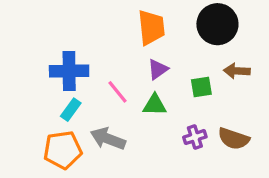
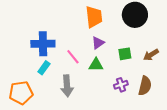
brown arrow: (237, 71) -> (151, 55), moved, turned -35
gray arrow: (108, 139) -> (67, 86), turned -115
brown semicircle: (234, 139) -> (145, 86), turned -96
orange pentagon: (63, 150) -> (21, 93), moved

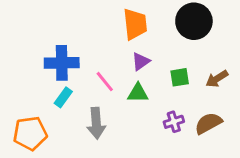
brown semicircle: (145, 86) -> (208, 123), turned -132

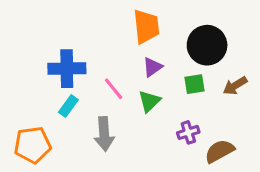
black circle: (194, 21) -> (207, 45), moved
green triangle: (138, 93) -> (149, 101), turned -45
brown semicircle: (208, 123) -> (219, 151), moved

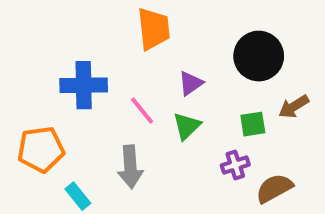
orange trapezoid: (146, 26) -> (154, 29), moved
green square: (195, 84) -> (253, 124), moved
cyan rectangle: (68, 106) -> (78, 196), moved, turned -75
orange pentagon: (33, 145) -> (41, 149), moved

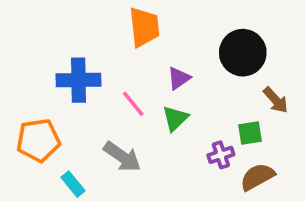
brown arrow: (294, 107) -> (276, 100), turned -100
green square: (253, 124) -> (250, 133), moved
gray arrow: (130, 167) -> (122, 157), turned -51

